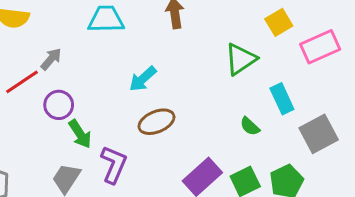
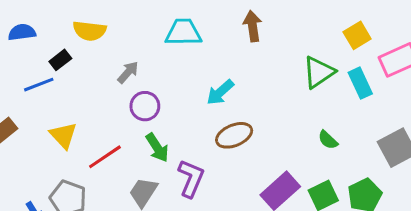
red line: (22, 82) -> (105, 157), moved
cyan rectangle: (282, 99) -> (360, 83), moved
purple circle: (59, 105) -> (145, 106), moved

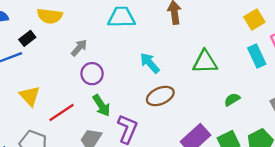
green triangle: (319, 72) -> (205, 62), moved, turned 32
cyan arrow: (220, 92) -> (150, 63), turned 90
green semicircle: (328, 140) -> (232, 100), turned 105

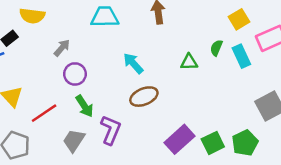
green triangle: (205, 62) -> (189, 62), size x0.7
green semicircle: (232, 100) -> (216, 48), moved, turned -35

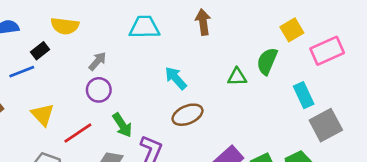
green semicircle: (216, 48) -> (267, 61), size x1.5
cyan rectangle: (241, 56) -> (304, 95), moved
purple circle: (75, 74) -> (99, 90), moved

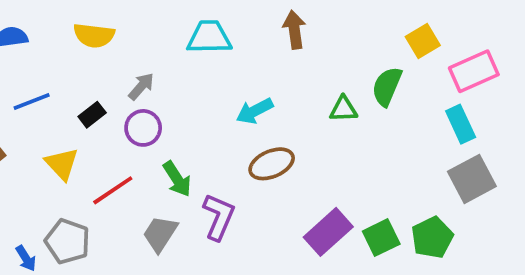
black rectangle: (40, 51) -> (92, 115), moved
cyan arrow: (176, 78) -> (255, 111), turned -75
cyan rectangle: (304, 95) -> (461, 124), moved

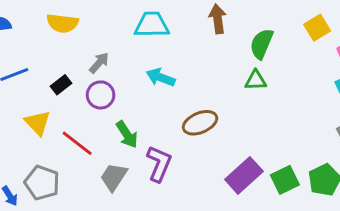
green semicircle: (387, 86) -> (262, 44), moved
cyan arrow: (255, 111) -> (161, 77), moved, turned 48
red line: (113, 190) -> (77, 143), turned 72

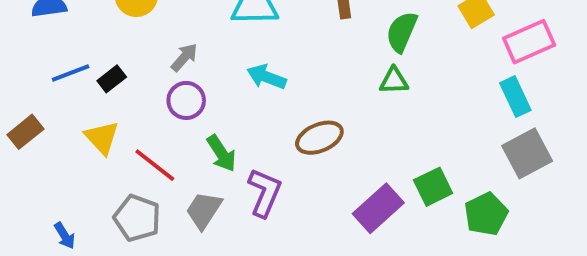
black rectangle: (61, 85) -> (112, 79), moved
green square: (285, 180) -> (433, 187), moved
gray pentagon: (42, 183) -> (137, 218), moved

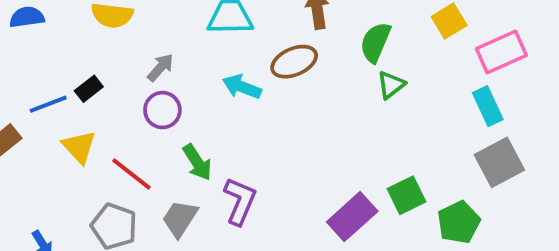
blue line: (71, 73) -> (48, 104), moved
green triangle: (394, 81) -> (391, 85), moved, turned -36
brown ellipse: (319, 138) -> (294, 62), moved

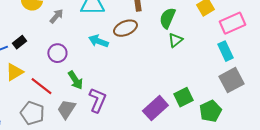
gray arrow: (161, 67) -> (56, 16), moved
yellow triangle: (79, 147) -> (14, 72), turned 42

